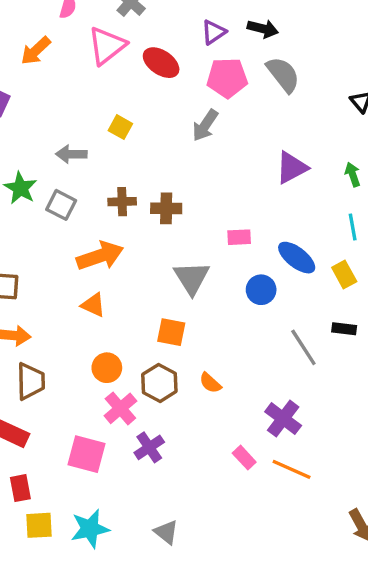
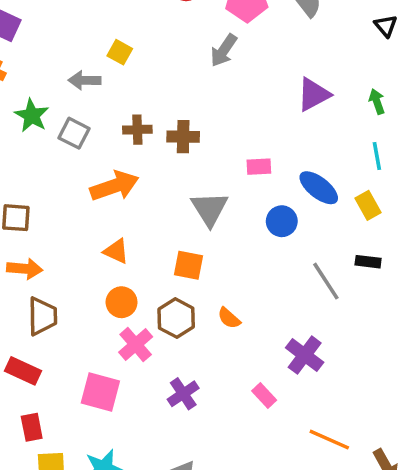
yellow square: (120, 127) -> (120, 52), moved
orange triangle: (93, 305) -> (116, 251), moved
purple cross: (149, 447) -> (183, 394), moved
orange line: (292, 469) -> (329, 440), moved

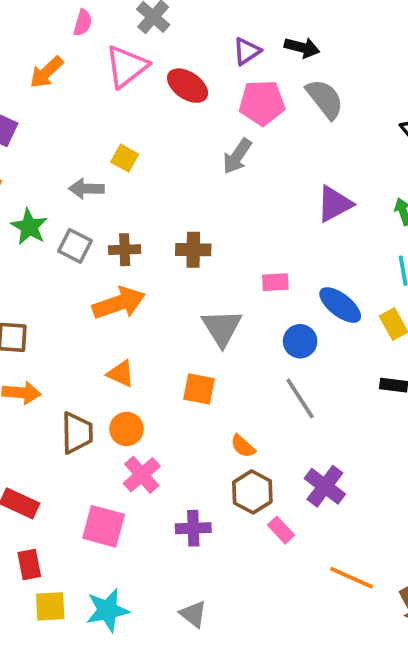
brown cross: (137, 130) -> (125, 250), moved
gray line: (326, 281) -> (300, 398), moved
brown trapezoid: (42, 316) -> (77, 433), moved
brown hexagon: (176, 318) -> (252, 492), moved
purple cross: (183, 394) -> (193, 528), turned 32

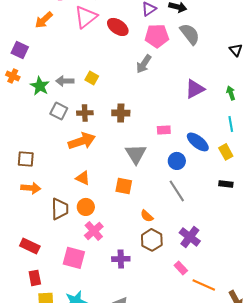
yellow square: (125, 158) -> (92, 78), moved
green star: (29, 227) -> (40, 86), moved
pink rectangle: (281, 530) -> (181, 268), moved

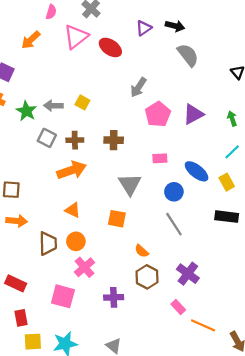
pink pentagon: (157, 36) -> (158, 114), moved, turned -30
cyan line: (231, 124) -> (232, 152), turned 56
black rectangle: (226, 184) -> (227, 217), size x1.5

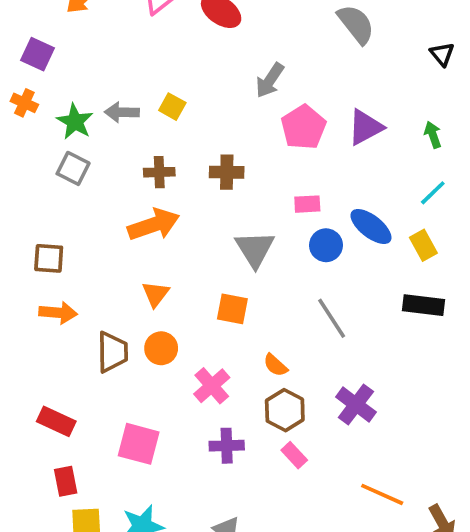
gray square: (47, 138) -> (73, 168), moved
blue circle: (174, 192) -> (326, 245), moved
orange triangle: (73, 210) -> (156, 294), turned 42
pink cross: (85, 267) -> (212, 386), moved
pink rectangle: (178, 307) -> (294, 455), moved

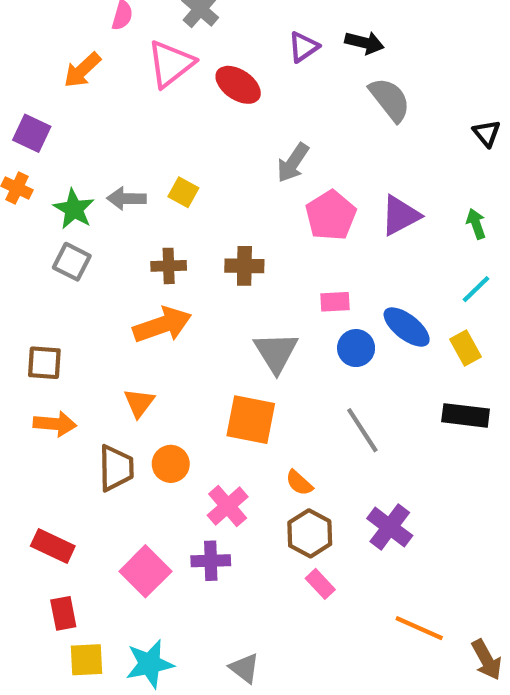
orange triangle: (156, 294) -> (139, 403), moved
orange square: (232, 309) -> (251, 420), size x1.4
pink square: (139, 444) -> (145, 571), turned 30
purple cross: (227, 446) -> (211, 561), moved

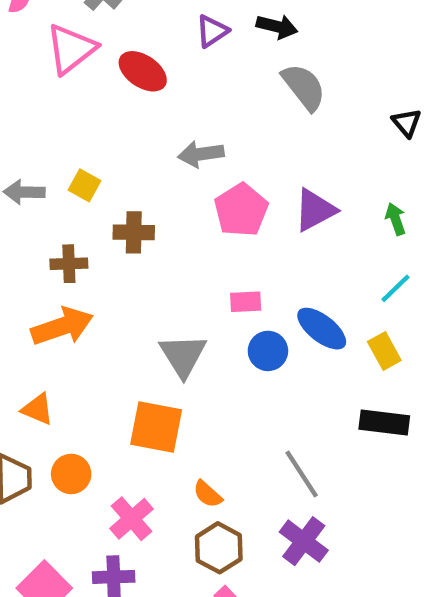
gray arrow: (293, 163) -> (201, 154), turned 48
brown cross: (244, 266) -> (134, 232), moved
orange triangle: (139, 403) -> (38, 409), turned -44
gray line: (362, 430) -> (302, 474), moved

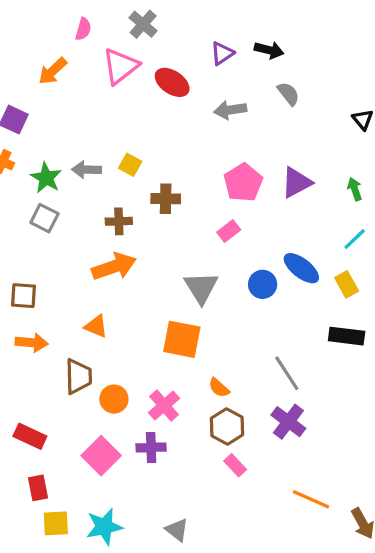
gray semicircle: (304, 87) -> (288, 94), size x0.7
gray arrow: (201, 154) -> (230, 110), moved
pink rectangle: (246, 302) -> (229, 231), moved, turned -35
orange circle: (71, 474) -> (114, 399), moved

